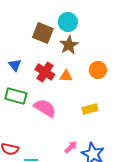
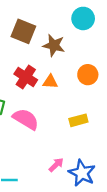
cyan circle: (68, 22) -> (83, 18), moved
brown star: (69, 45) -> (54, 45), turned -30

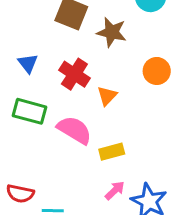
orange triangle: (50, 82) -> (107, 96), moved, turned -49
yellow rectangle: (78, 120) -> (112, 152), moved

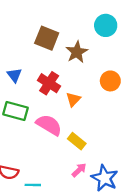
brown star: (112, 32) -> (77, 52), turned 30
yellow rectangle: (112, 152) -> (77, 141), turned 54

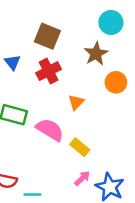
brown star: (77, 52) -> (96, 54), moved
blue triangle: (14, 75) -> (12, 62), moved
red cross: (49, 83) -> (49, 71), moved, turned 30

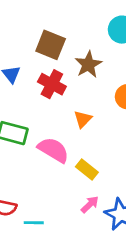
brown star: (96, 54) -> (88, 65), moved
red cross: (49, 71) -> (52, 84), turned -35

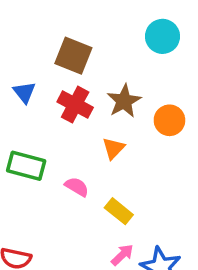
brown star: (88, 65) -> (124, 101), moved
pink semicircle: (53, 150) -> (77, 187), size x0.6

